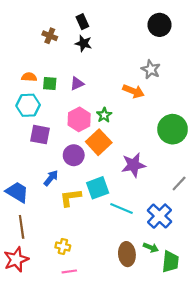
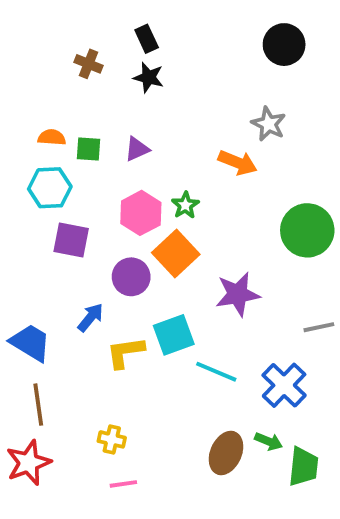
gray line: (179, 183) -> (319, 327), turned 35
brown ellipse: (127, 254) -> (226, 453), turned 30

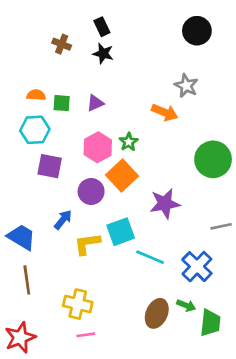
yellow cross: (112, 439) -> (78, 304), size x1.5
red star: (29, 463) -> (20, 338), moved

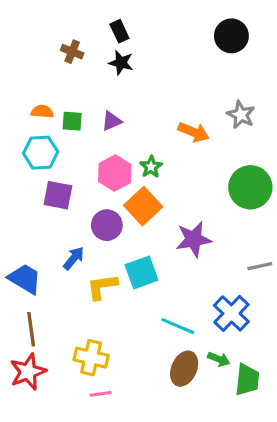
gray star: (186, 86) -> (241, 115), moved
cyan line: (150, 257) -> (178, 326), moved
red star: (20, 338) -> (28, 372), moved

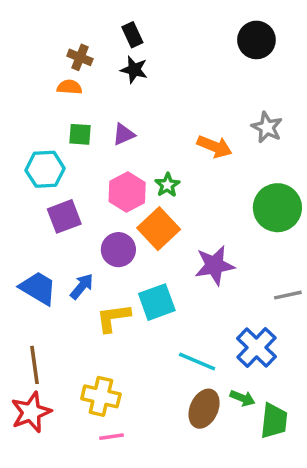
orange semicircle: (42, 112) -> (69, 87), moved
purple square: (58, 195) -> (64, 216), turned -32
blue trapezoid: (25, 279) -> (38, 288), moved

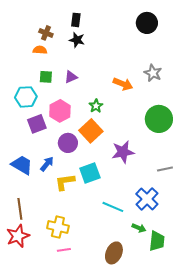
black rectangle: (132, 35) -> (76, 20), turned 32
pink hexagon: (127, 192) -> (60, 111), moved
brown ellipse: (204, 409) -> (114, 253), moved

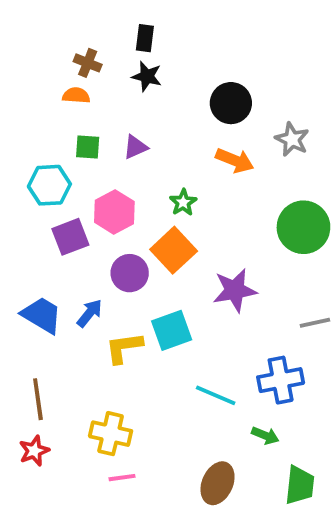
black circle: (147, 23) -> (231, 103), moved
blue cross: (147, 199) -> (281, 380), turned 35
red star: (18, 236) -> (34, 451), size x0.7
green trapezoid: (157, 241) -> (300, 485), moved

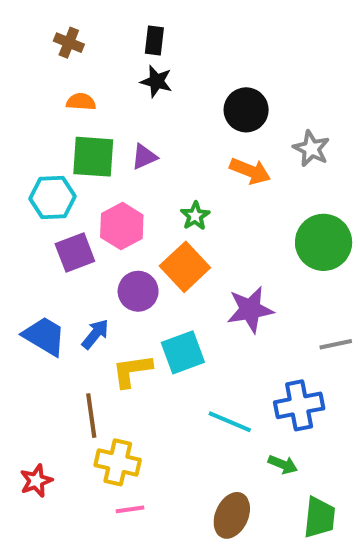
brown cross: (88, 63) -> (69, 43), moved
green square: (88, 147) -> (93, 157), size x1.6
brown line: (38, 399) -> (91, 416), moved

